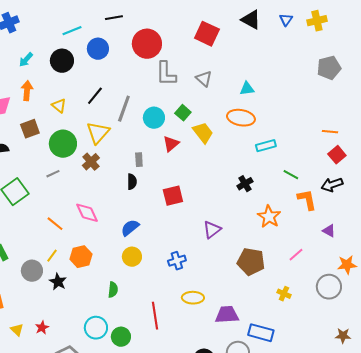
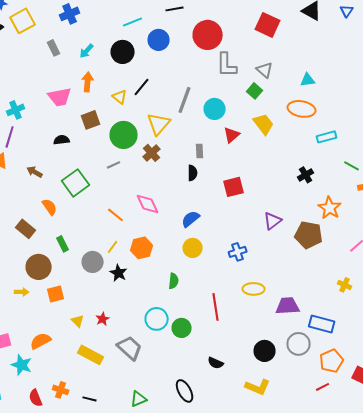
black line: (95, 96) -> (142, 87), moved
green square: (183, 113) -> (255, 91), moved
brown pentagon: (251, 262) -> (309, 235), moved

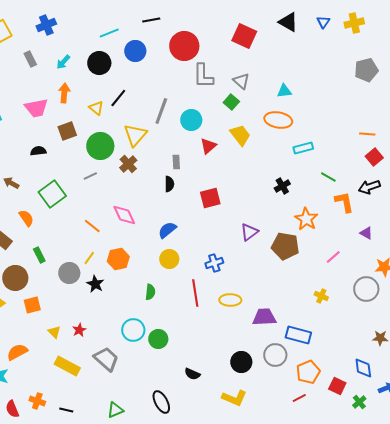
red line: (216, 307) -> (195, 293), moved

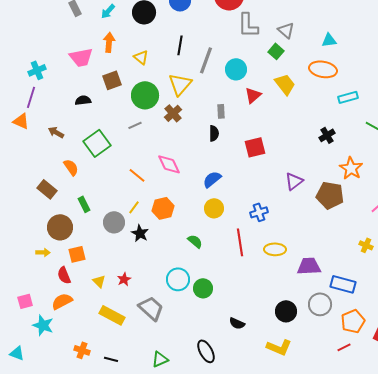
black line: (118, 98) -> (180, 45), moved, turned -30
green semicircle: (150, 292) -> (195, 241), turned -56
red semicircle: (12, 409) -> (64, 275), moved

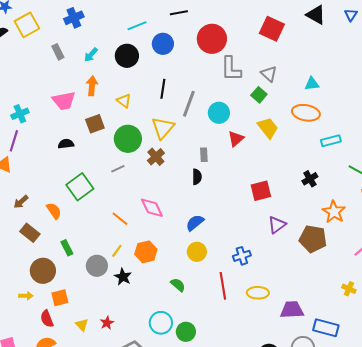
brown arrow: (56, 132) -> (21, 202), moved, turned -70
red square: (255, 147) -> (261, 191), moved

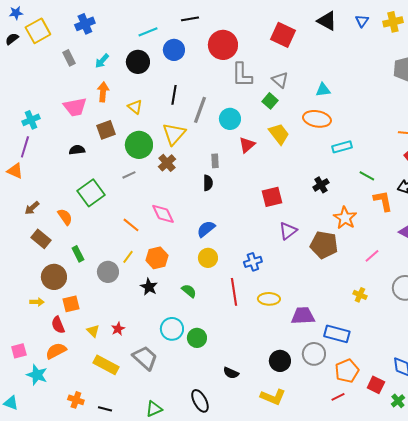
black star: (123, 277) -> (149, 287), moved

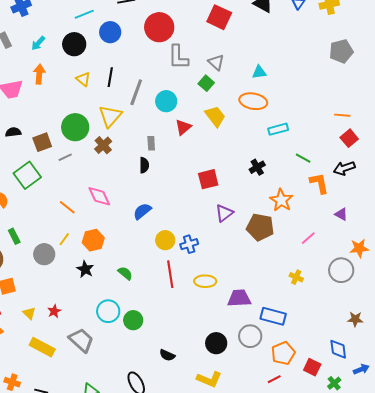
yellow triangle: (135, 107) -> (83, 79), moved
brown square: (106, 130) -> (42, 142), moved
yellow circle: (208, 258) -> (165, 240), moved

